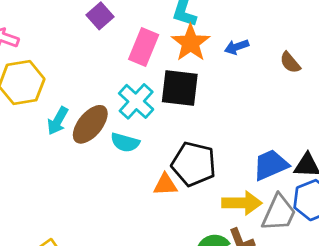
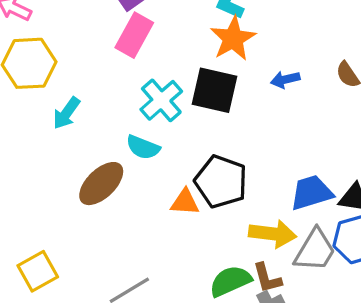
pink rectangle: (144, 47) -> (134, 35), moved
blue arrow: (237, 47) -> (285, 80), moved
brown ellipse: (90, 124) -> (101, 184), moved

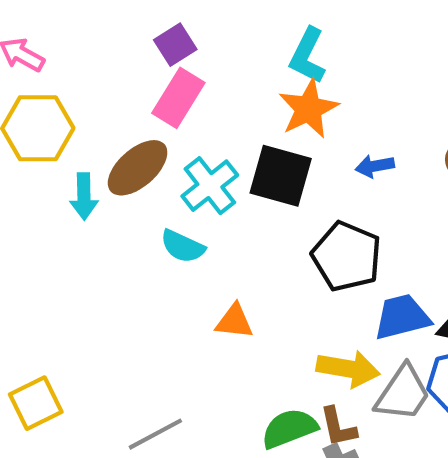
cyan arrow: (66, 113) -> (84, 196), turned -40
black pentagon: (221, 182) -> (347, 256), moved
brown ellipse: (101, 184) -> (138, 168), moved

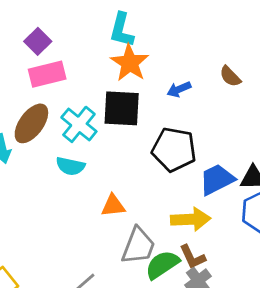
pink rectangle: (178, 98) -> (47, 74), turned 57
gray trapezoid: (403, 393) -> (138, 246), moved

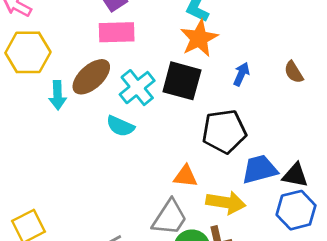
blue arrow: (179, 89) -> (241, 74), turned 125
black pentagon: (174, 150) -> (224, 131), turned -30
orange triangle: (113, 206) -> (185, 176), moved

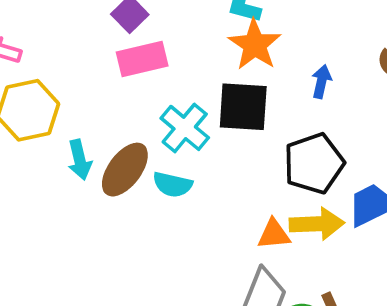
brown ellipse: (91, 77) -> (125, 170), moved
yellow arrow: (226, 202) -> (317, 224), moved

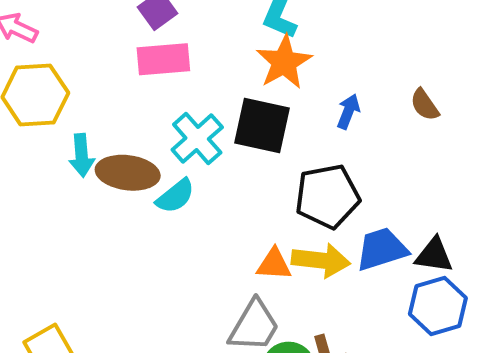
brown ellipse: (125, 170) -> (128, 173), turned 52
cyan semicircle: (173, 185) -> (175, 196), turned -60

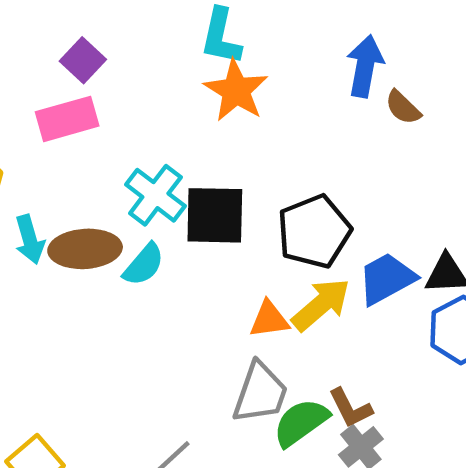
pink rectangle: (163, 59) -> (67, 119), moved
blue arrow: (348, 111) -> (365, 66), moved, size x1.5
black square: (262, 126) -> (215, 215), moved
yellow arrow: (321, 260) -> (321, 305), turned -36

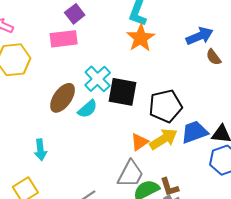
blue arrow: (365, 66) -> (200, 36), turned 48
cyan arrow: (30, 239) -> (40, 150), moved
brown ellipse: (85, 249) -> (63, 98), turned -60
orange triangle: (269, 319) -> (139, 142), turned -36

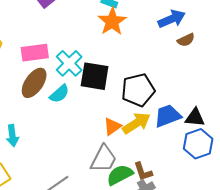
pink rectangle: (64, 39) -> (35, 53), moved
brown semicircle: (214, 57) -> (186, 40), turned -78

